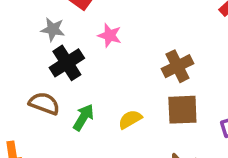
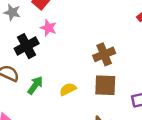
gray star: (53, 29) -> (12, 12), moved
pink star: (110, 35) -> (48, 28), moved

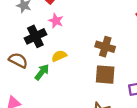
brown cross: (104, 54) -> (105, 47), turned 36
yellow semicircle: (68, 89) -> (59, 56), moved

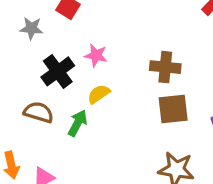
pink star: (56, 21) -> (96, 55), moved

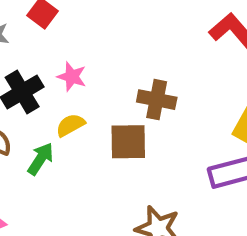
brown square: (173, 109) -> (128, 142), moved

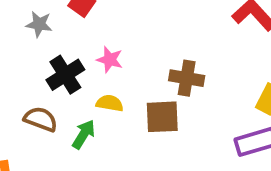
yellow semicircle: (70, 125) -> (110, 103), turned 40

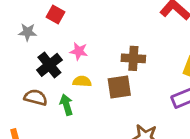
green arrow: (84, 134) -> (66, 105), turned -42

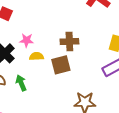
yellow semicircle: (82, 81) -> (37, 56), moved

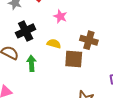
pink star: (27, 40) -> (60, 16), moved

